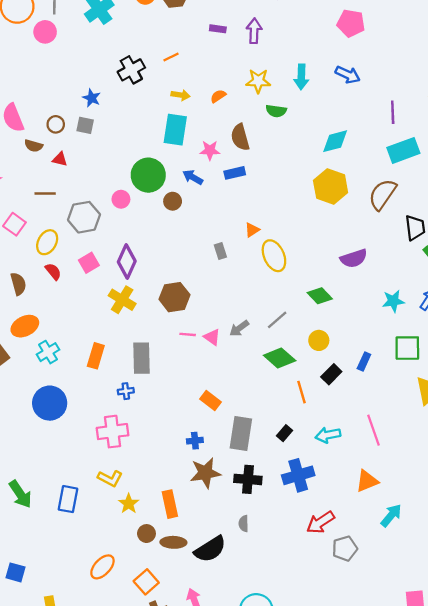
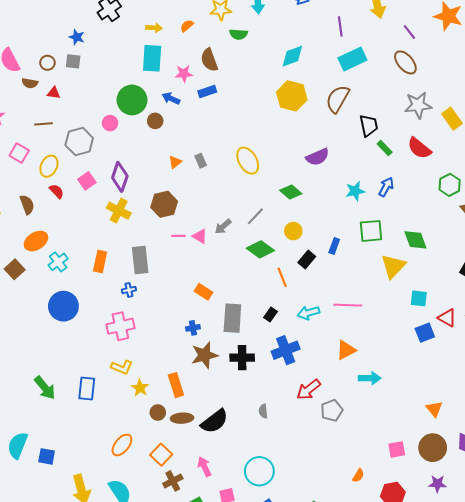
orange triangle: (252, 230) -> (175, 162), moved
pink line: (373, 430) -> (348, 305), turned -64
cyan arrow: (391, 515) -> (370, 378), turned 55
gray semicircle: (244, 524) -> (263, 411), moved

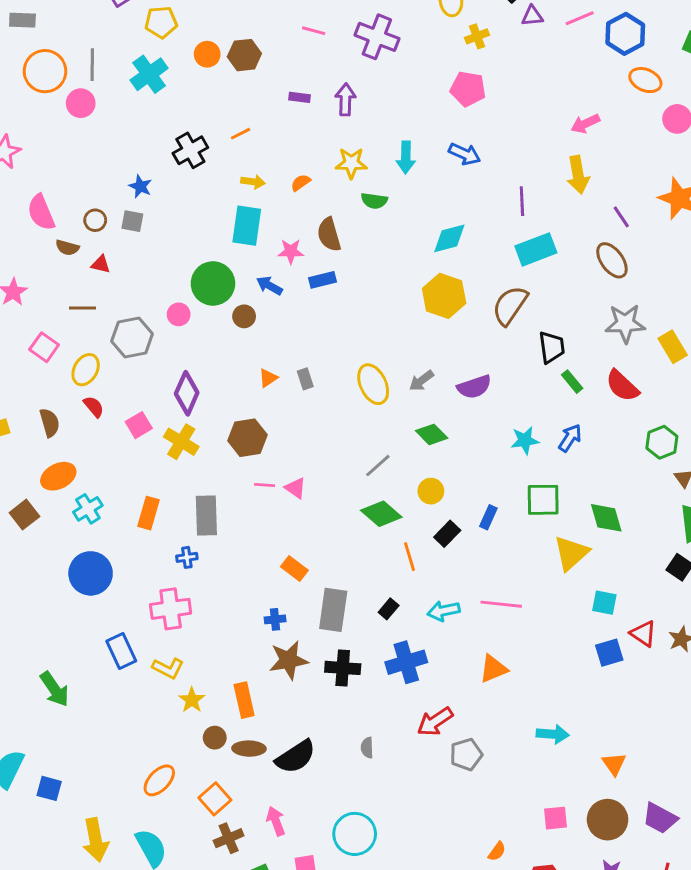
pink square: (87, 181) -> (139, 425), moved
gray arrow: (223, 227) -> (421, 381), moved
cyan arrow: (370, 378) -> (553, 734), moved
blue rectangle: (87, 388) -> (121, 651), moved, turned -35

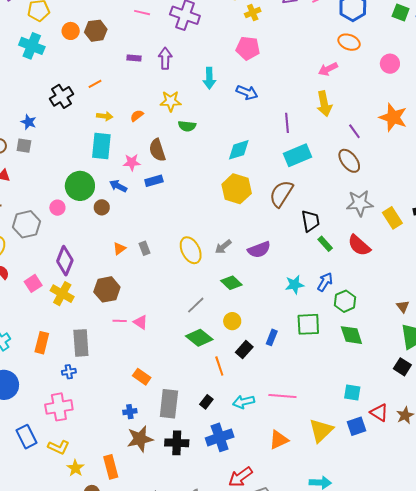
cyan cross: (149, 74) -> (32, 46), turned -30
orange ellipse: (645, 80) -> (349, 42), moved
cyan arrow: (406, 157) -> (209, 78), moved
green hexagon: (662, 442) -> (345, 301), moved
yellow triangle: (571, 553) -> (321, 430), moved

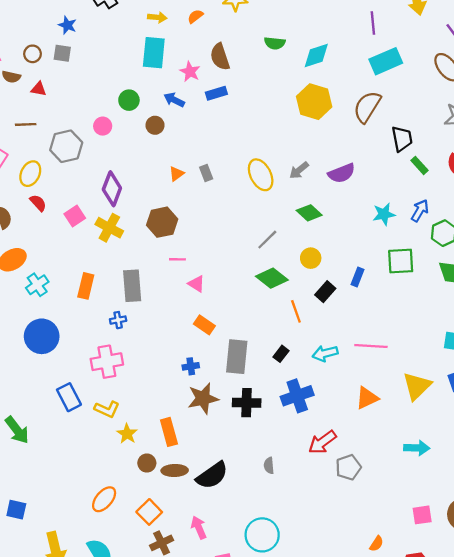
green semicircle: (187, 126) -> (275, 43), moved
pink star: (132, 162) -> (190, 72), turned 30
green circle: (80, 186) -> (129, 100), size x0.6
pink triangle: (141, 322) -> (196, 284), moved

